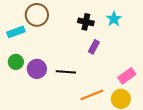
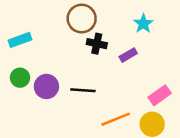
brown circle: (37, 15) -> (82, 19), moved
black cross: (86, 22) -> (97, 44), moved
purple rectangle: (94, 47) -> (128, 55), moved, turned 32

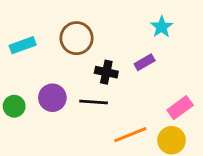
brown circle: (82, 19) -> (77, 38), moved
black cross: (97, 44) -> (106, 72), moved
green circle: (20, 78) -> (14, 106), moved

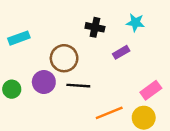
cyan star: (162, 27) -> (135, 23), turned -30
brown circle: (77, 38) -> (64, 58), moved
black cross: (106, 72) -> (95, 27), moved

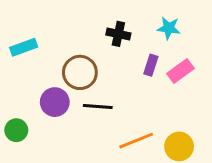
purple rectangle: (121, 52) -> (151, 65), turned -42
green circle: (12, 89) -> (16, 130), moved
pink rectangle: (151, 90) -> (181, 71), moved

